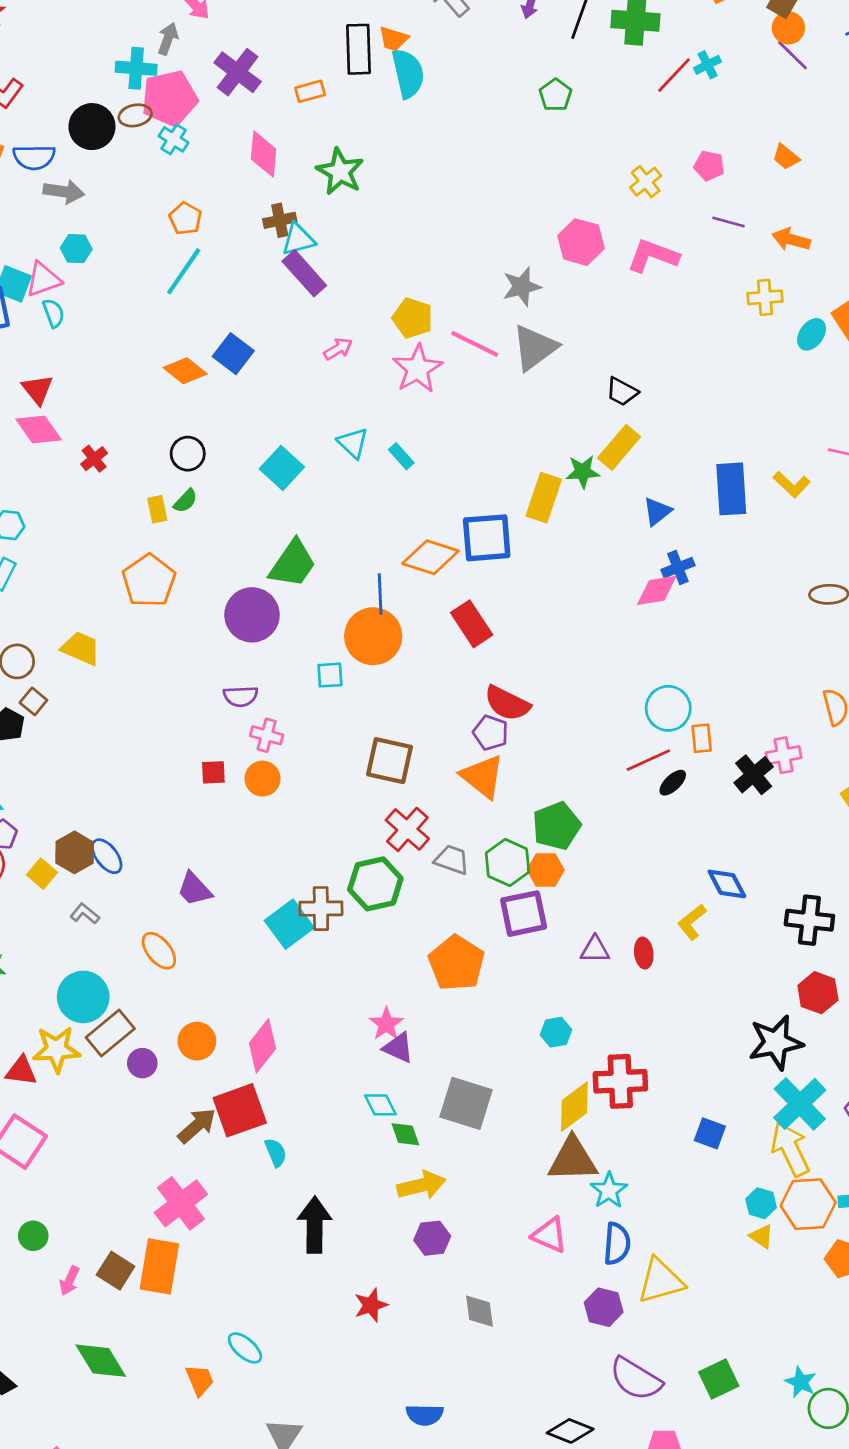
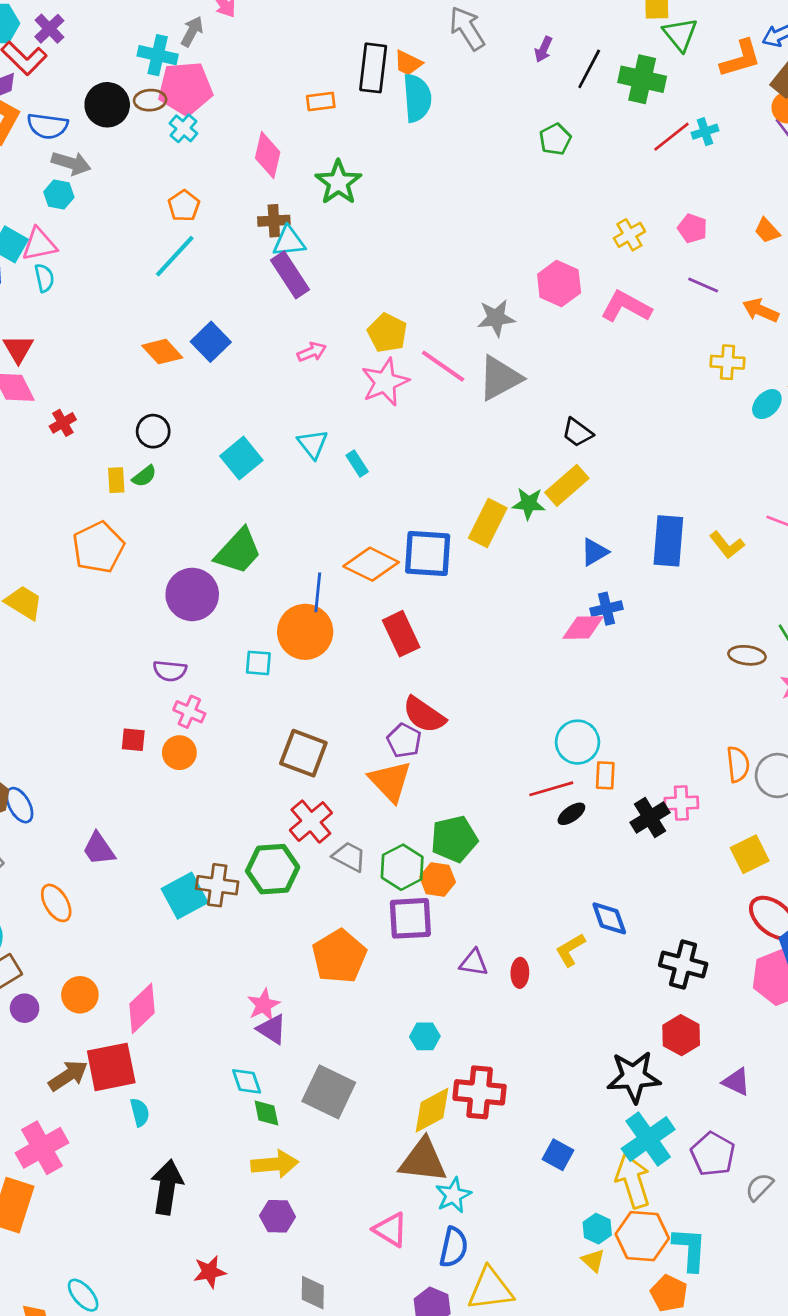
purple cross: (238, 72) -> (49, 29), moved, size x0.7
cyan hexagon: (76, 249) -> (59, 195), moved

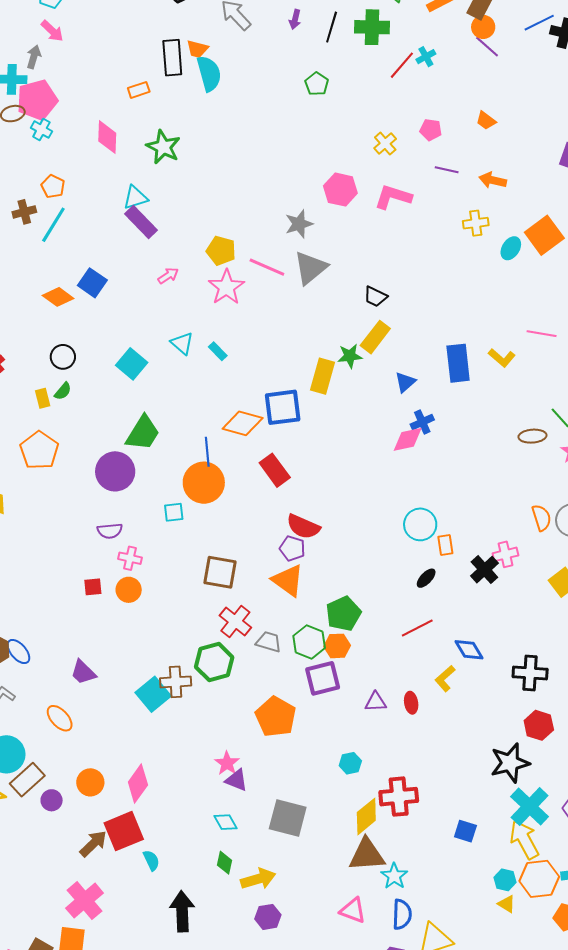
brown cross: (274, 221) -> (24, 212), moved
red line: (551, 789) -> (417, 628), moved
green diamond: (266, 1113) -> (224, 863), moved, turned 35

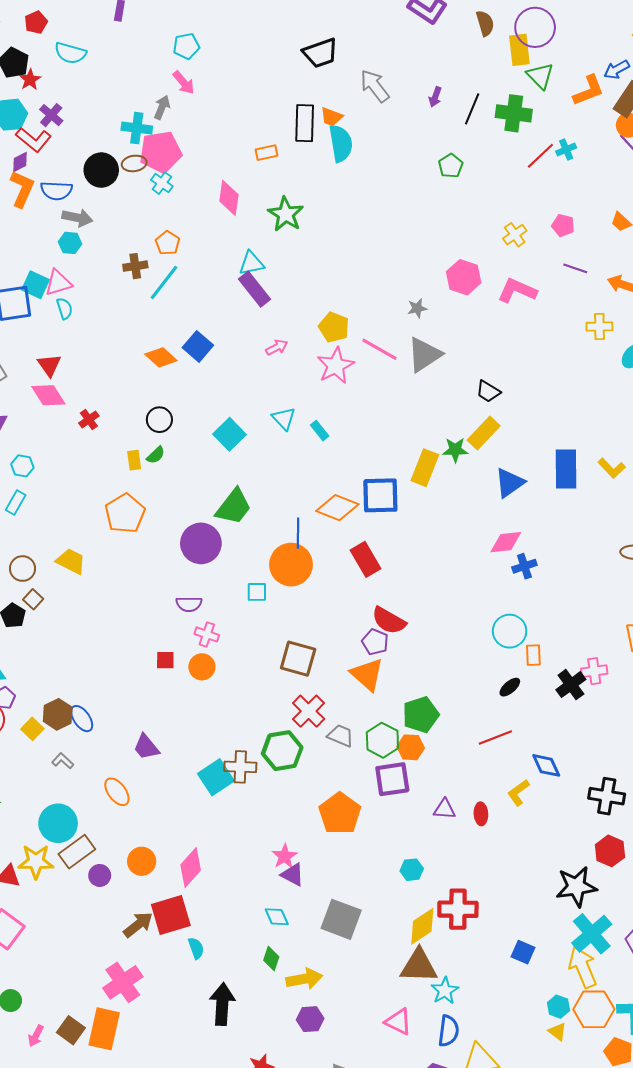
gray star: (299, 224) -> (417, 308), size x0.7
blue triangle: (405, 382) -> (510, 483), size x1.4
blue cross: (422, 422) -> (524, 566), moved

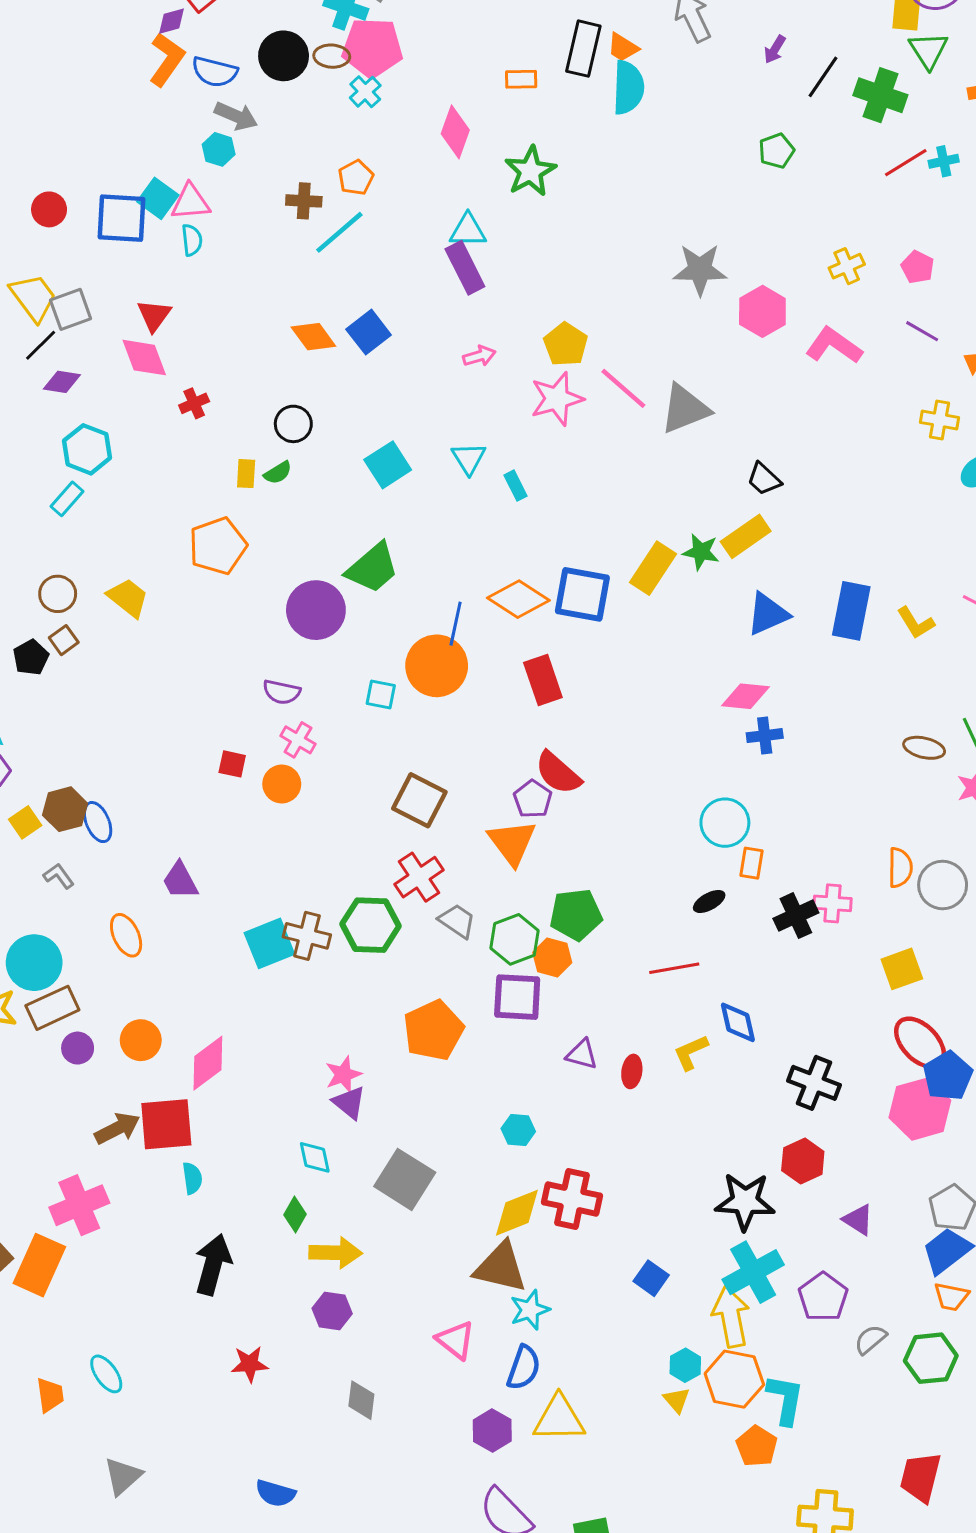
gray star: (417, 308) -> (700, 270), moved, size x1.8
cyan hexagon: (22, 466) -> (87, 449), size x1.5

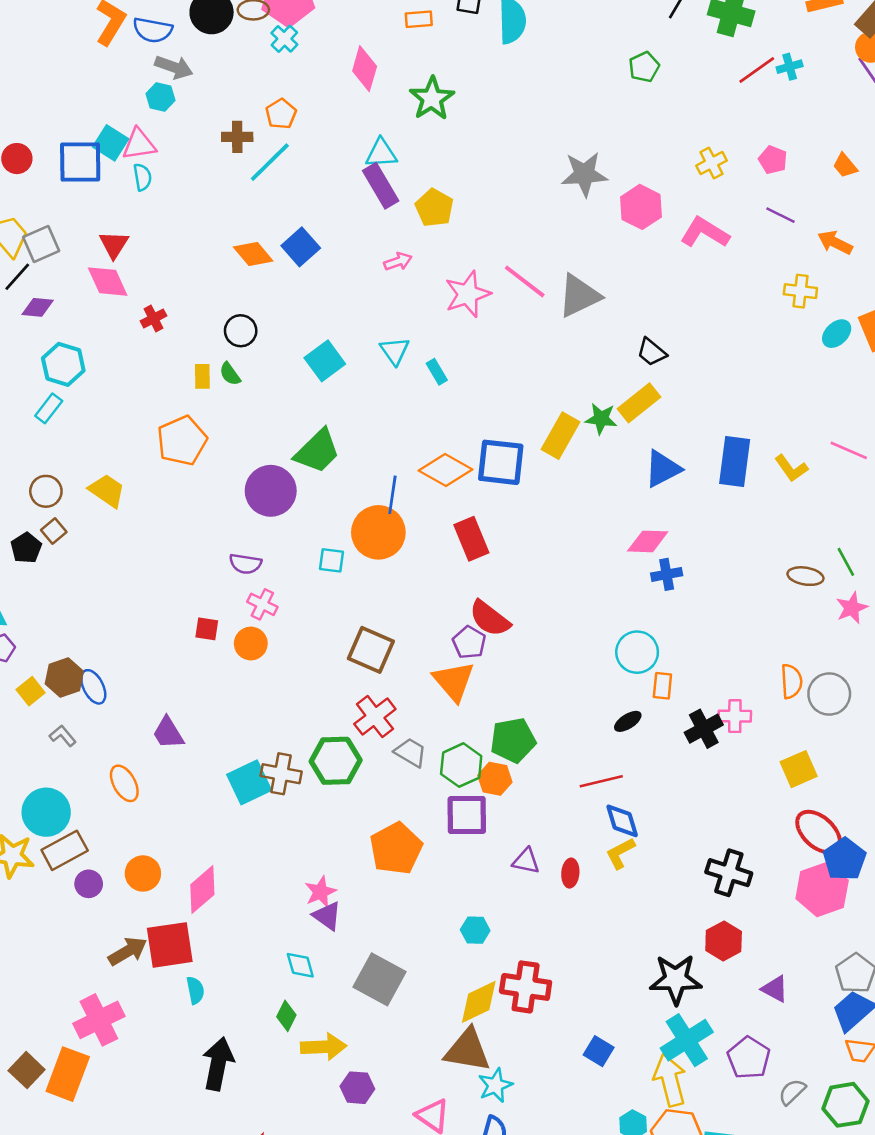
yellow pentagon: (566, 344) -> (434, 208), moved
green semicircle: (278, 473) -> (230, 374), turned 90
blue diamond: (738, 1022) -> (622, 821), moved
purple hexagon: (332, 1311) -> (357, 1088), moved

